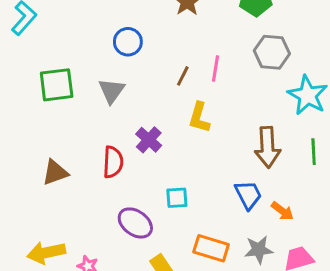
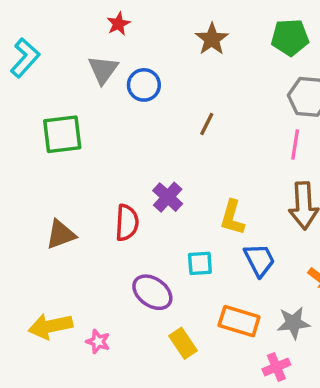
pink line: (216, 68) -> (295, 144), moved
gray triangle: (112, 91) -> (103, 70), moved
yellow L-shape: (199, 118) -> (232, 217), moved
blue trapezoid: (248, 195) -> (259, 260), moved

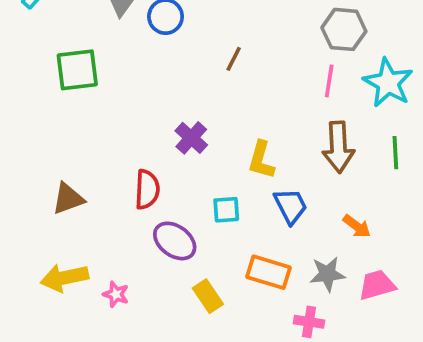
red semicircle: (127, 223) -> (147, 189), moved
brown triangle: (61, 234) -> (68, 199), moved
pink cross: (276, 367) -> (309, 322), turned 32

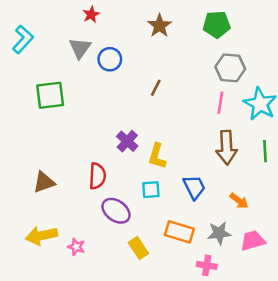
yellow L-shape: (261, 160) -> (157, 156), moved

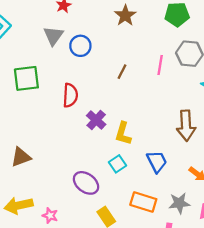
pink line: (220, 103) -> (160, 65), moved
red semicircle: (97, 176) -> (70, 95), moved
cyan square: (151, 190) -> (117, 164), turned -30

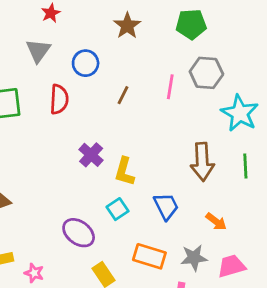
blue circle: (80, 46) -> (86, 63), moved
red semicircle: (70, 95) -> (59, 99), moved

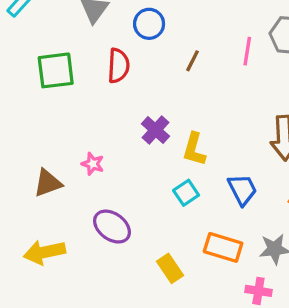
purple ellipse: (79, 233) -> (112, 227), moved
pink star: (34, 273) -> (93, 164), moved

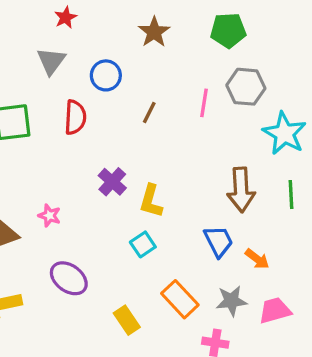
blue trapezoid: (242, 190) -> (219, 241), moved
orange rectangle: (223, 247) -> (180, 299), turned 30

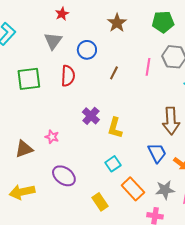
cyan square: (143, 244) -> (113, 164), moved

